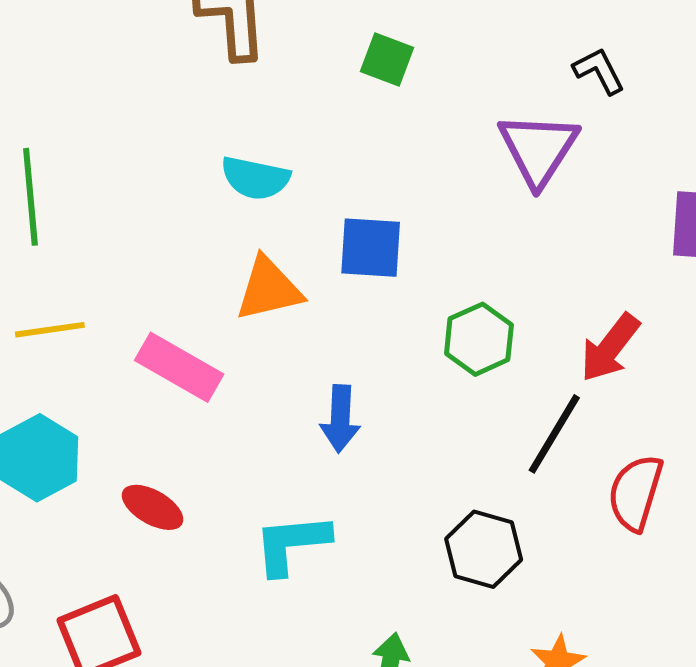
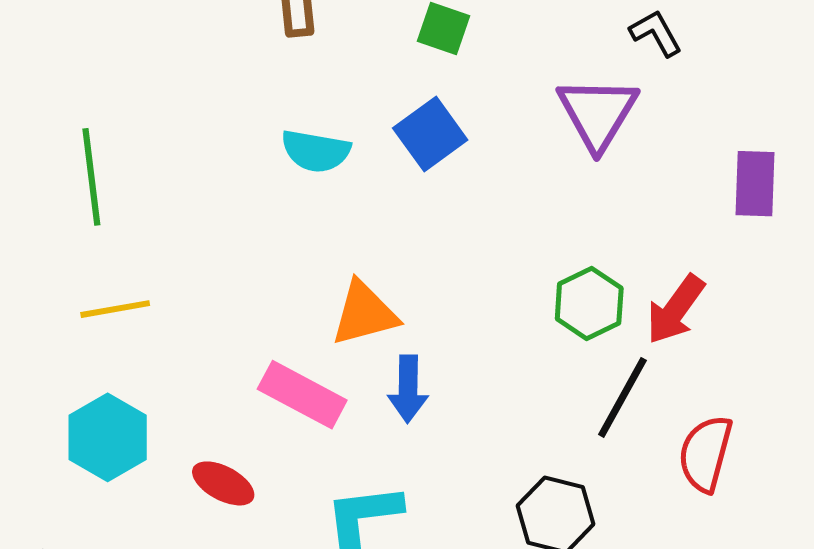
blue square: (371, 248) -> (430, 134), moved, turned -38
orange triangle: (269, 289) -> (364, 313), moved
green hexagon: (479, 339) -> (589, 304), moved
pink rectangle: (179, 367) -> (302, 395), moved

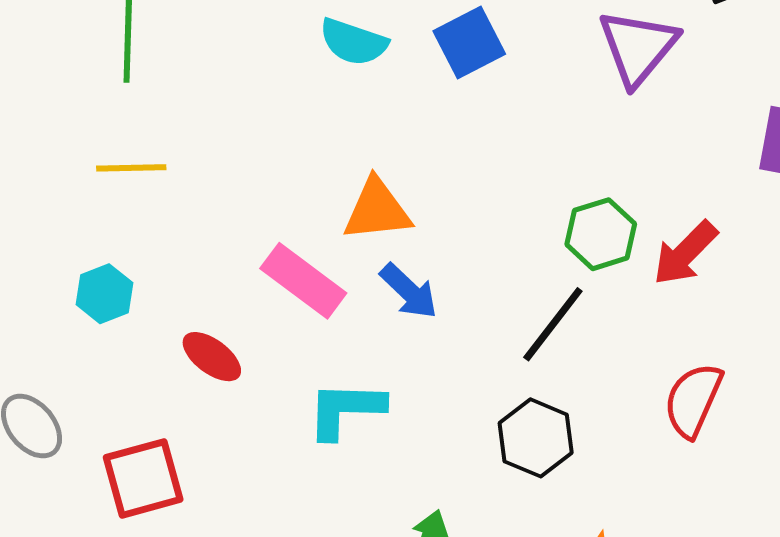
blue arrow: (408, 389) -> (409, 291), turned -56
black line: (622, 397) -> (553, 324), moved
cyan hexagon: (108, 437) -> (104, 294), size x0.7

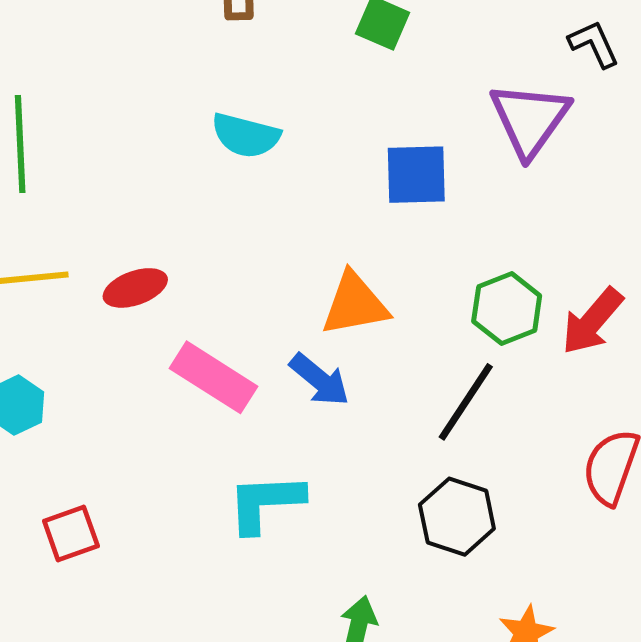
blue square: (469, 42) -> (416, 175), moved, turned 30
orange triangle: (377, 210) -> (355, 304), moved
red ellipse: (212, 357) -> (135, 288), moved, turned -52
red square: (143, 478) -> (71, 533), moved, size x0.7

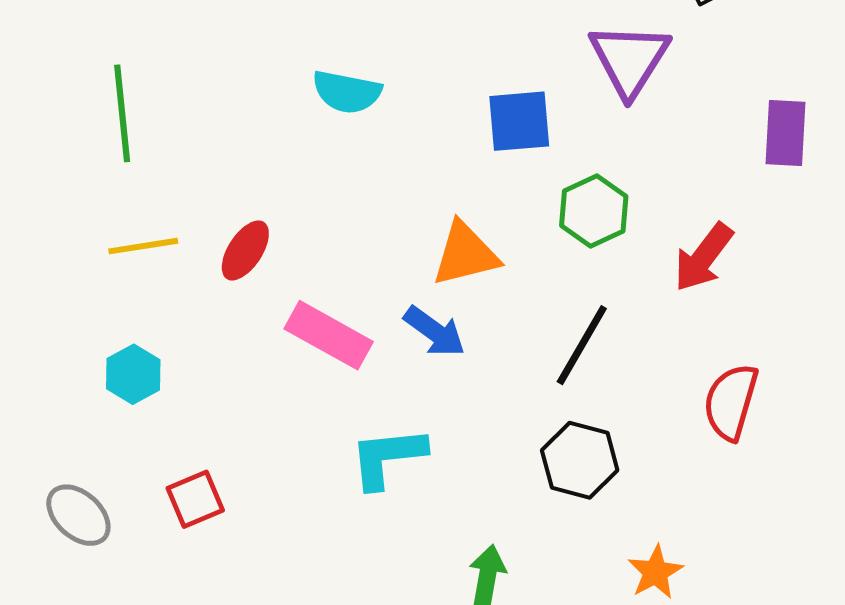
red ellipse: (135, 288) -> (245, 250), turned -34
green hexagon: (507, 309) -> (594, 211), moved

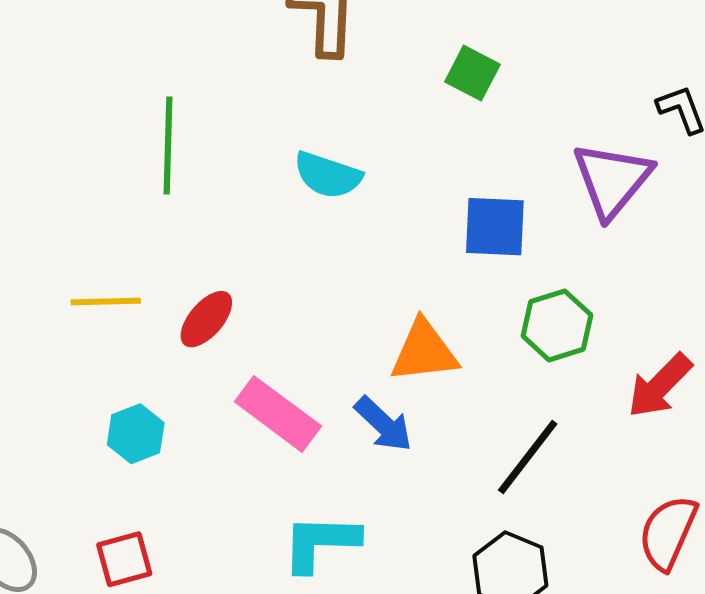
green line: (122, 113) -> (168, 146), moved
cyan hexagon: (133, 374) -> (136, 434), moved

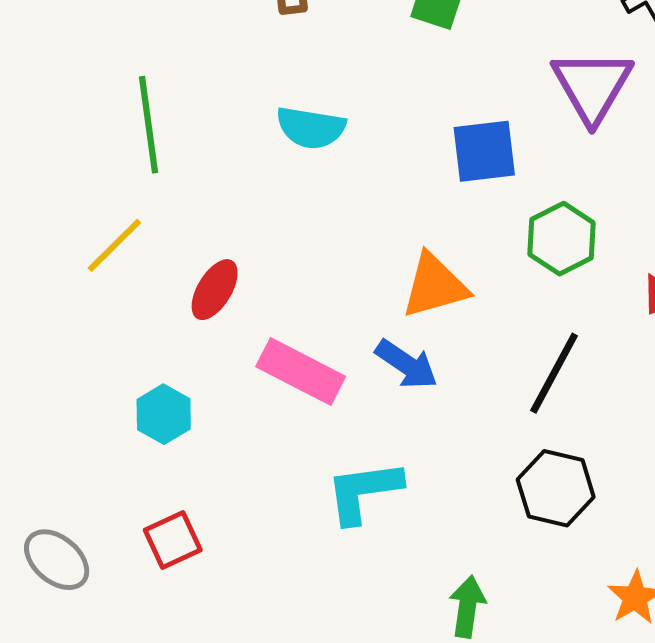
yellow line: (106, 301) -> (114, 245), moved, turned -34

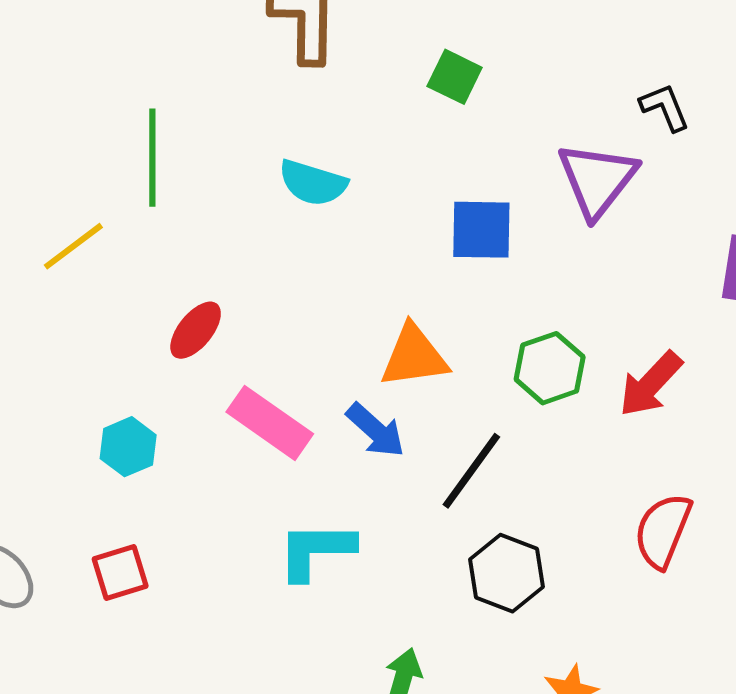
green hexagon: (562, 239) -> (550, 368), moved
yellow line: (114, 245) -> (73, 246), moved
black line: (554, 373) -> (471, 471), moved

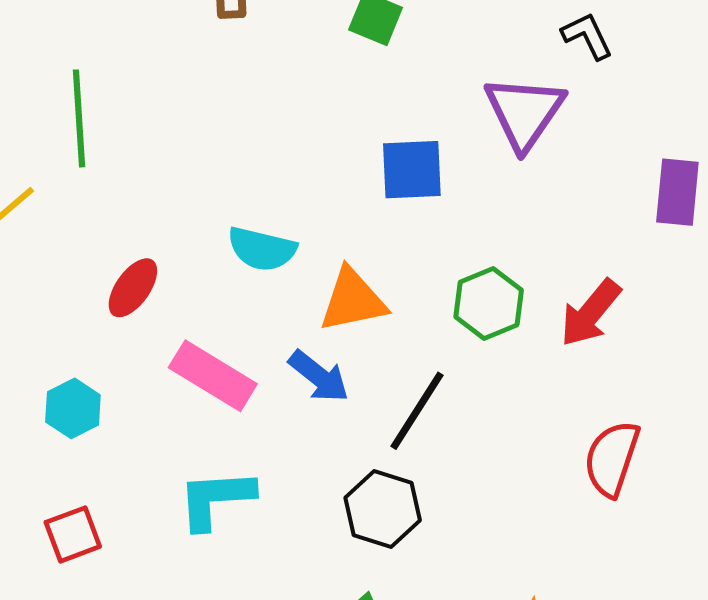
cyan semicircle: (313, 183) -> (262, 249), moved
cyan L-shape: (316, 550) -> (216, 499), moved
black hexagon: (507, 573) -> (383, 509), moved

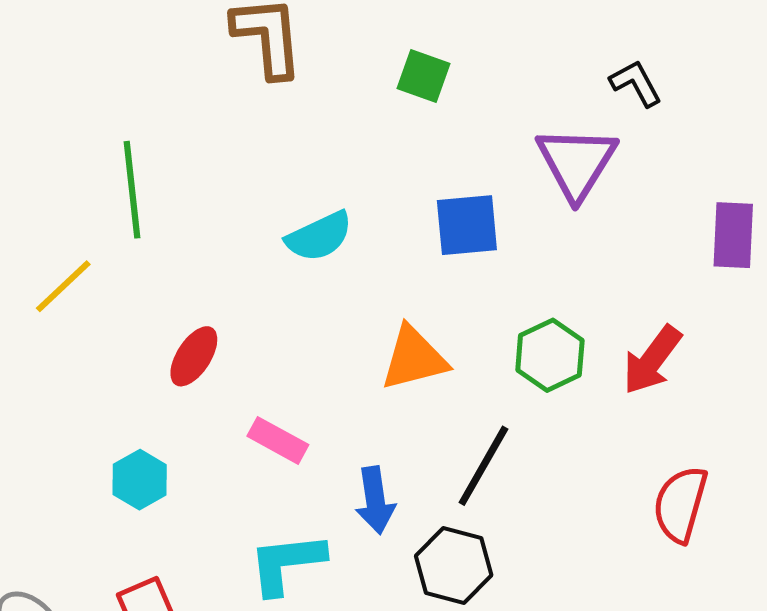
cyan semicircle: (262, 249) -> (319, 236), moved, turned -36
pink rectangle: (213, 376) -> (278, 440), size x0.7
blue arrow: (319, 376) -> (375, 500), moved, turned 46

